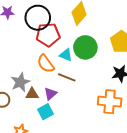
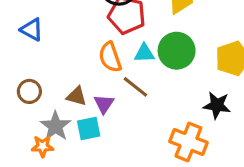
cyan triangle: (66, 55) -> (144, 53), turned -40
gray star: (20, 82) -> (55, 126), moved, turned -30
purple triangle: (50, 94) -> (104, 104), turned -32

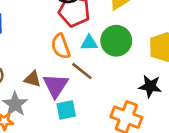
purple triangle: (104, 104) -> (56, 85), size x1.5
cyan square: (89, 128) -> (66, 110), moved

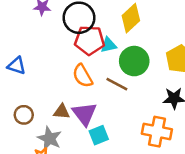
cyan triangle: (89, 43) -> (109, 45), moved
brown line: (82, 71) -> (117, 84), moved

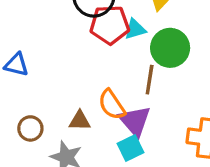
orange semicircle: (83, 76) -> (112, 105), moved
brown line: (117, 84) -> (150, 80), turned 75
purple triangle: (84, 114) -> (135, 121), moved

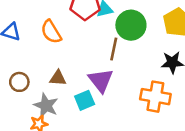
orange semicircle: (112, 105) -> (51, 32), moved
cyan square: (130, 148) -> (85, 100), moved

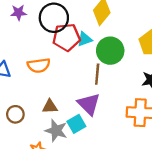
orange semicircle: (51, 32) -> (39, 65), turned -60
gray star: (46, 106) -> (56, 131), moved

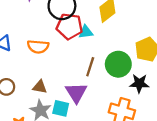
green circle: (110, 51) -> (118, 64), moved
cyan square: (76, 124) -> (61, 108), turned 30

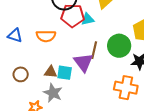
purple triangle: (76, 93) -> (83, 62), moved
cyan square: (61, 108) -> (65, 73), moved

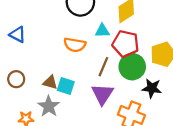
red pentagon: (73, 16) -> (126, 44), moved
orange semicircle: (46, 36) -> (75, 45), moved
purple triangle: (83, 62) -> (102, 94), moved

